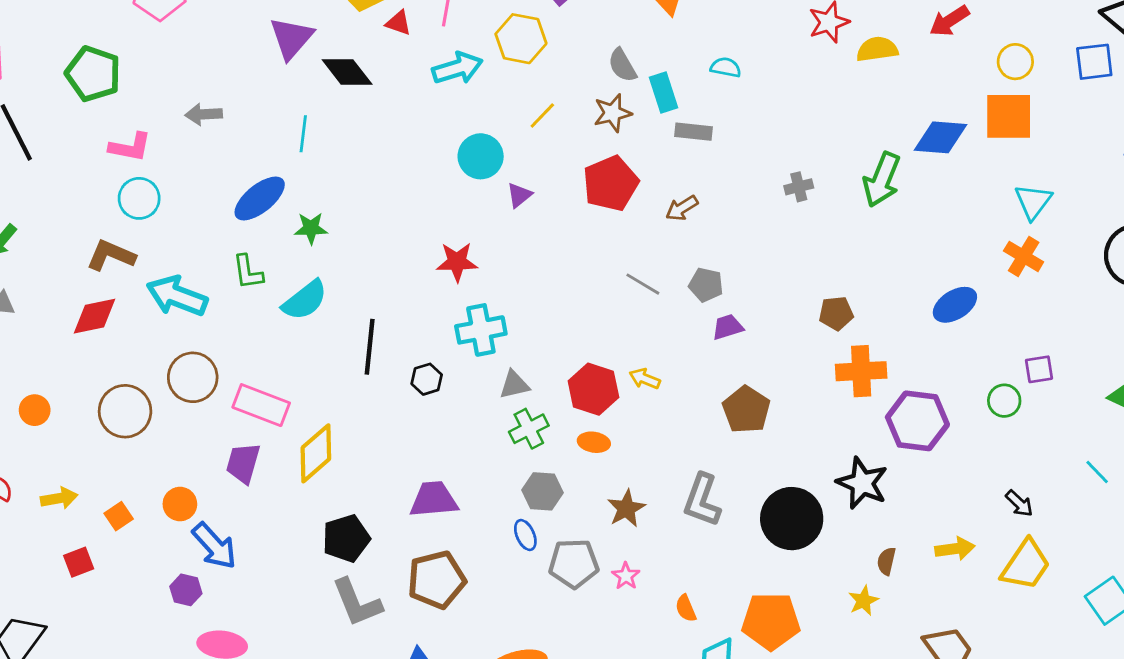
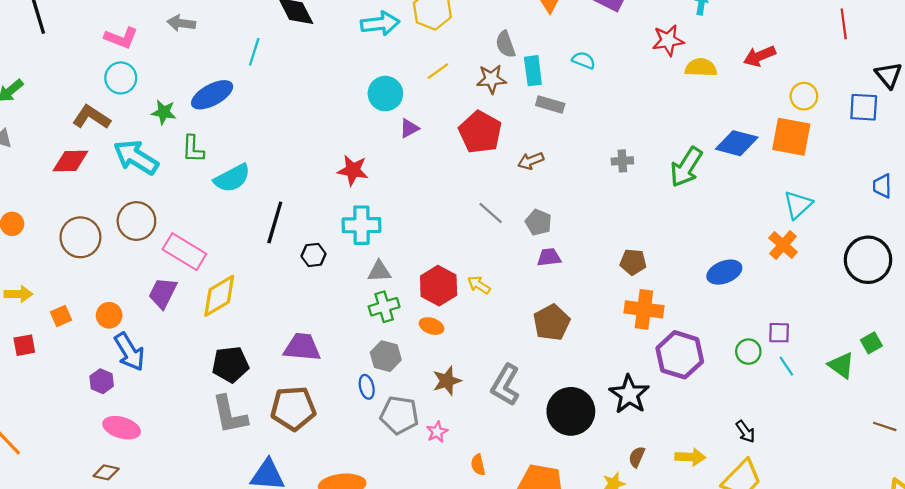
red pentagon: (611, 183) -> (480, 132), turned -30
green star: (311, 228) -> (164, 112), moved
cyan line: (1097, 472) -> (786, 366), moved

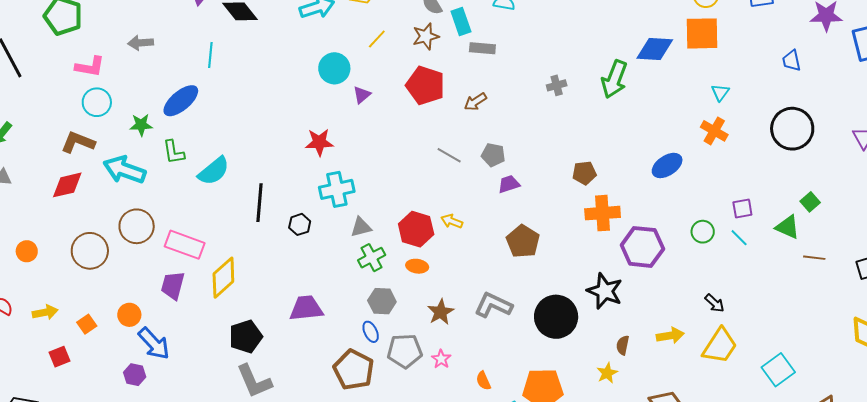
cyan triangle: (798, 205) -> (720, 93), size x0.7
purple square: (779, 333) -> (742, 208), moved
gray L-shape: (505, 385) -> (493, 305), turned 96
brown pentagon: (293, 408) -> (354, 370), moved, turned -30
brown line: (885, 426) -> (814, 258), moved

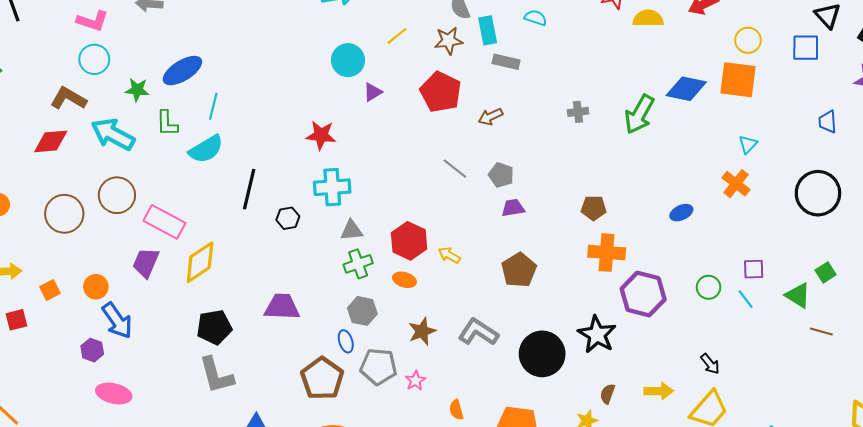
cyan line: (210, 55) -> (213, 106), moved
blue ellipse: (667, 165) -> (681, 213), size x0.7
yellow arrow: (452, 221) -> (449, 255), moved

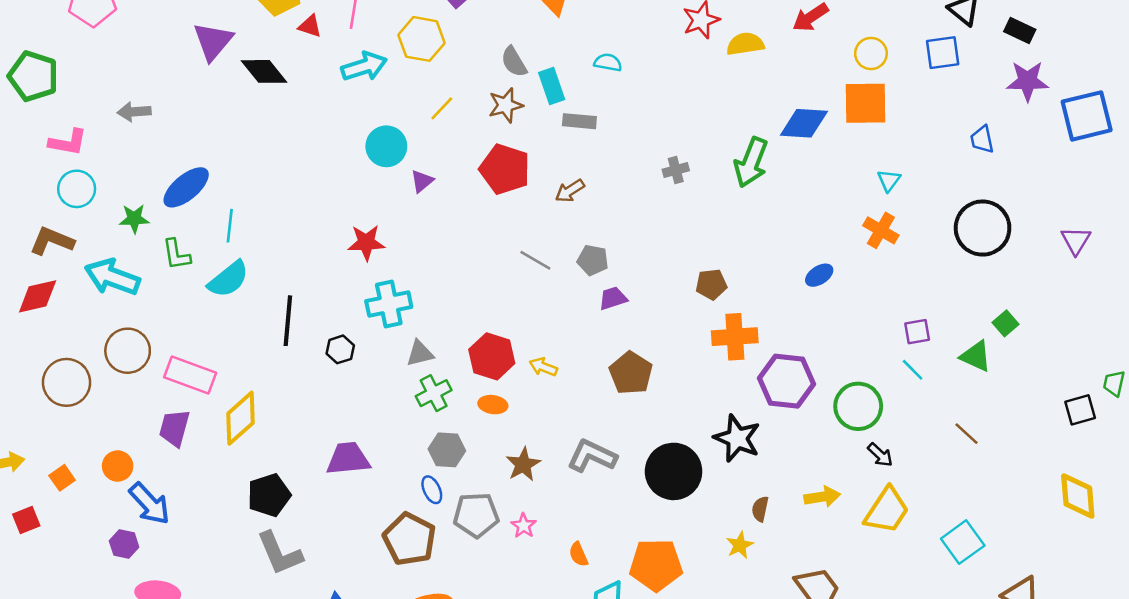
green circle: (709, 287) -> (858, 406), moved, size x1.6
brown line: (821, 332) -> (967, 434), moved, turned 35

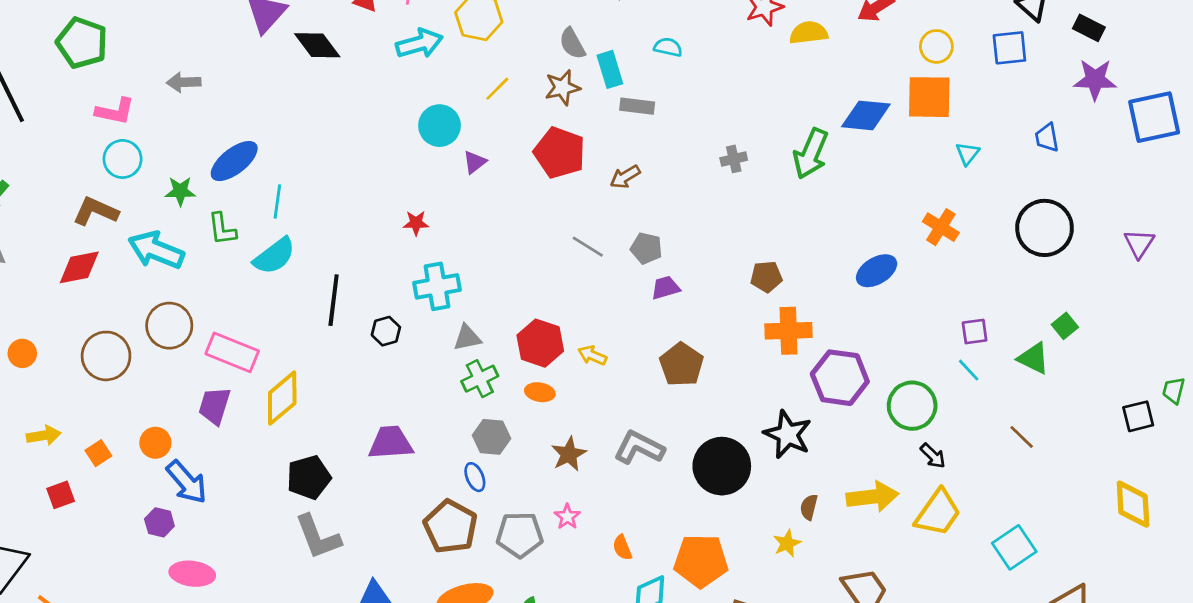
cyan triangle: (889, 180) -> (967, 154), moved
red star: (366, 243) -> (416, 223), size x0.7
blue ellipse: (819, 275) -> (877, 271), size x1.4
yellow arrow: (822, 497) -> (872, 497), size x1.4
gray pentagon: (476, 515) -> (520, 535), moved

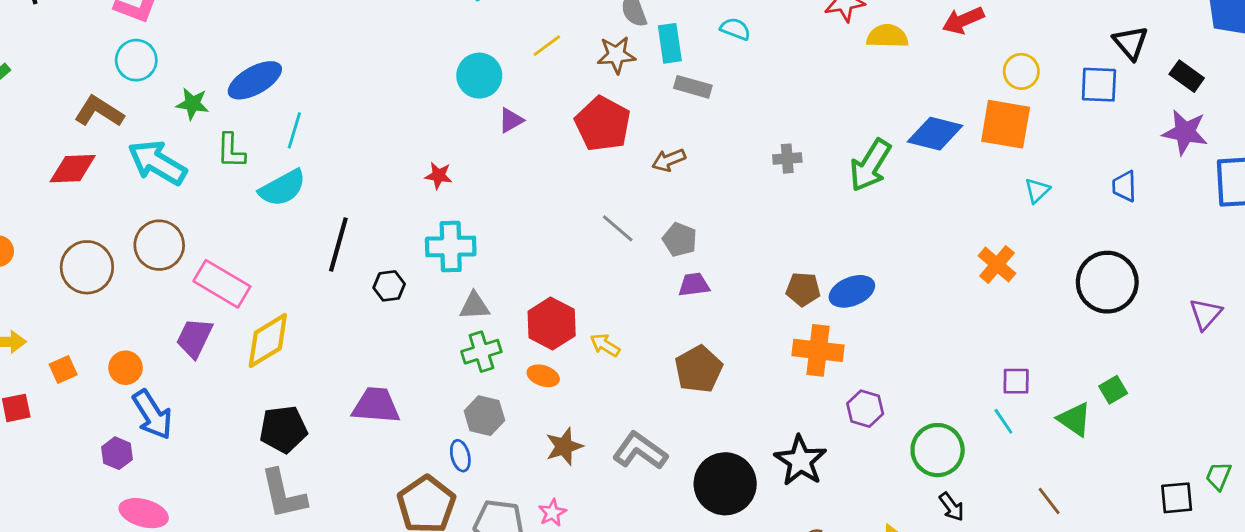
blue ellipse: (877, 271) -> (852, 291), moved
purple hexagon: (840, 378) -> (865, 409), size x0.6

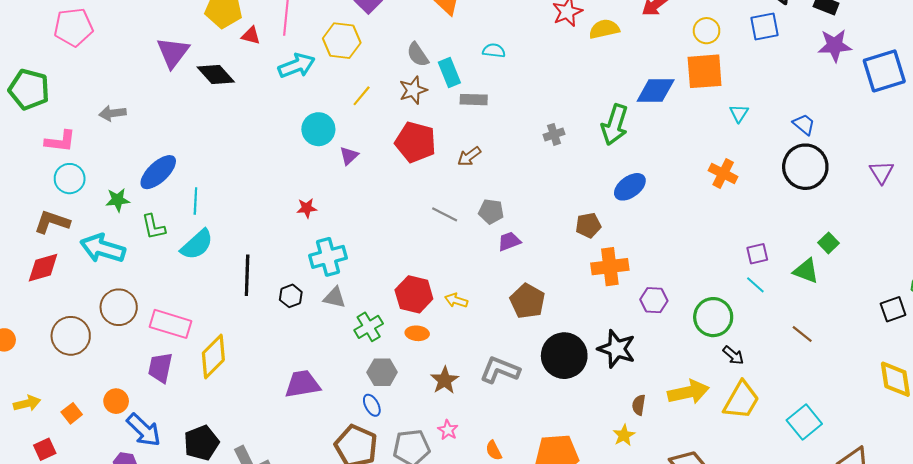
blue trapezoid: (1124, 186) -> (804, 124), moved, turned 145
blue ellipse: (852, 291) -> (630, 187), moved
gray triangle: (475, 306) -> (335, 298), moved, turned 30
black pentagon: (283, 429) -> (201, 443), moved
black circle: (725, 484) -> (564, 356), moved

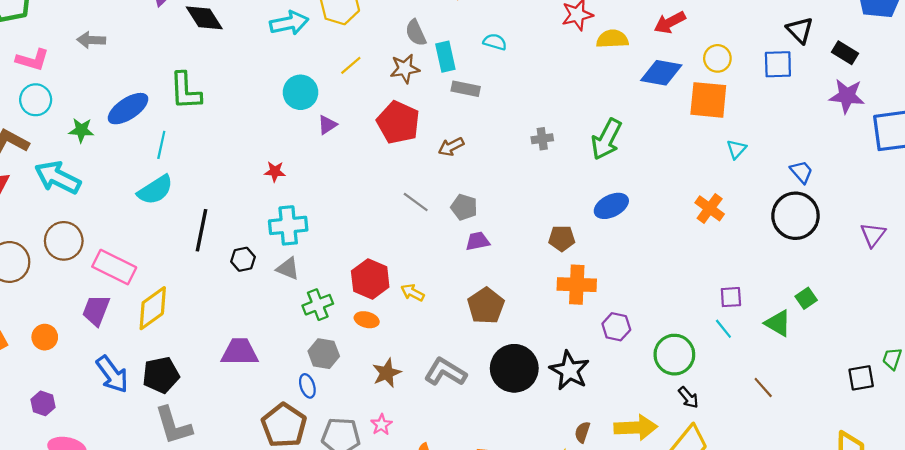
blue diamond: (656, 90) -> (661, 73), moved
green L-shape: (154, 227) -> (185, 91), moved, size x1.4
blue arrow: (144, 430) -> (112, 374), moved
black pentagon: (201, 443) -> (161, 375), moved

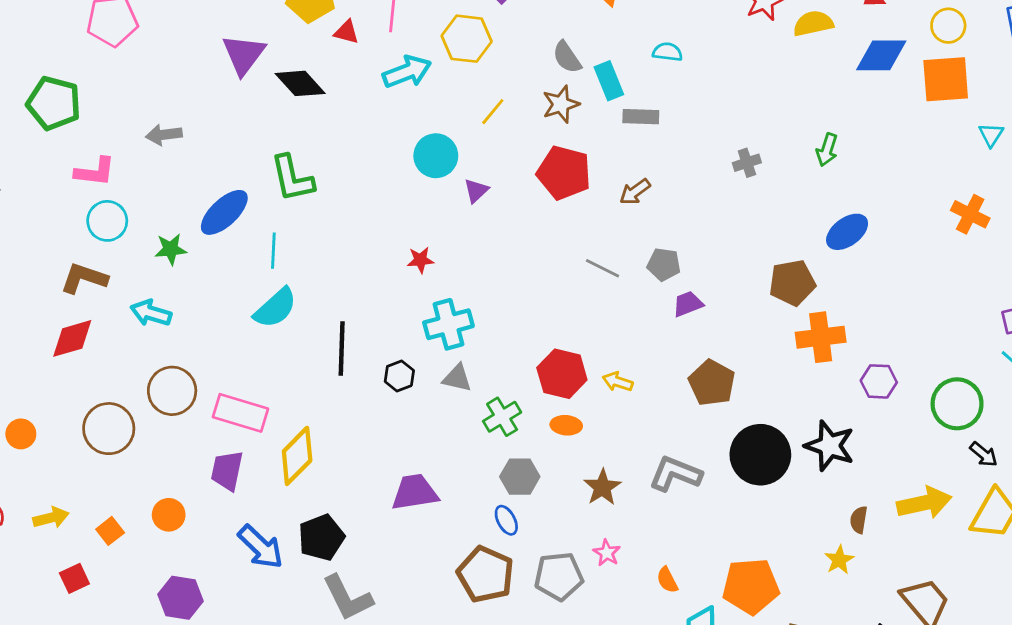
green arrow: (606, 139) -> (827, 150), size x0.6
cyan arrow: (58, 177) -> (151, 313), size x0.7
brown pentagon: (562, 238) -> (792, 283), size x1.4
purple hexagon: (43, 403) -> (180, 598), size x1.4

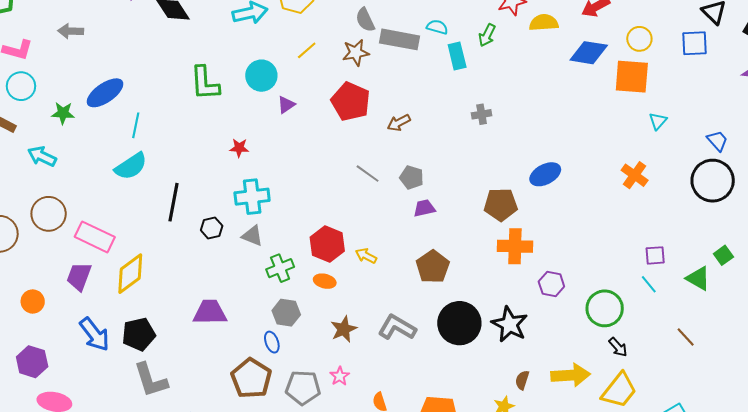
cyan rectangle: (609, 81) -> (457, 56), moved
gray rectangle: (641, 117) -> (400, 39), moved, size x1.5
green arrow: (827, 150) -> (487, 35), moved
green L-shape: (292, 178) -> (205, 83), moved

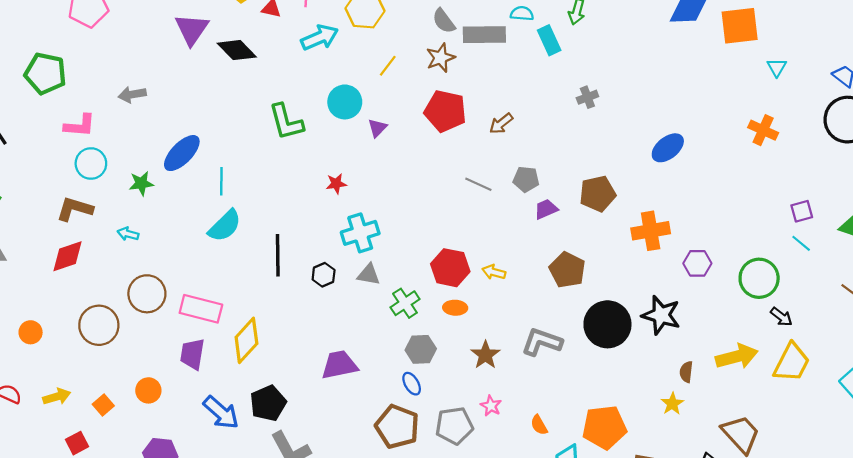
cyan arrow: (42, 156) -> (128, 234), size x0.7
brown pentagon: (501, 204) -> (598, 194), moved

